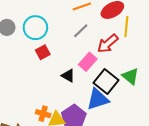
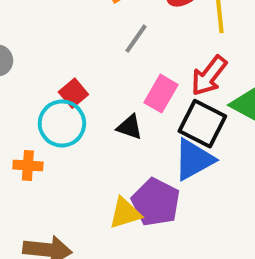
cyan circle: (35, 28) -> (62, 123), moved
red arrow: (108, 44) -> (209, 76), moved
orange cross: (43, 114) -> (28, 165), moved

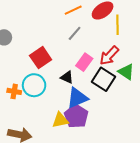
red square: (73, 93) -> (41, 58), size x1.5
cyan circle: (62, 123) -> (34, 85), moved
blue triangle: (194, 160) -> (77, 98), moved

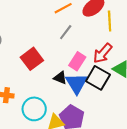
cyan circle: (34, 85) -> (34, 109), moved
blue triangle: (77, 98) -> (77, 83), moved, turned -35

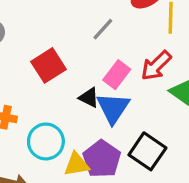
black square: (98, 78) -> (147, 151), moved

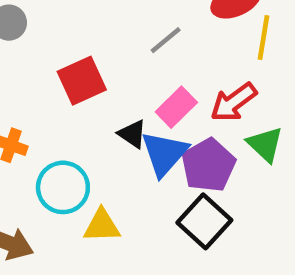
purple pentagon: (102, 159) -> (208, 165), moved

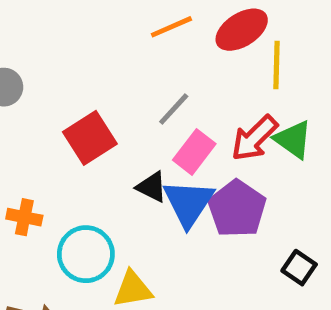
gray line: (166, 40) -> (174, 109), moved
green triangle: (265, 144) -> (293, 139), moved
black square: (204, 221) -> (299, 268), moved, size x0.6

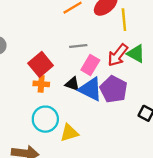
gray line: (174, 109) -> (78, 46), turned 48
blue triangle: (188, 203) -> (91, 89), turned -30
orange cross: (24, 217) -> (41, 84), moved

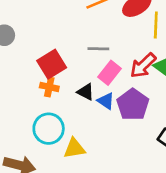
blue triangle: (91, 89) -> (106, 101), size x0.6

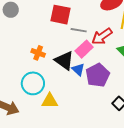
red square: (52, 64) -> (61, 15), moved, turned 35
red arrow: (143, 66) -> (102, 36), moved
black triangle: (86, 92) -> (64, 60), size x1.5

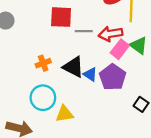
red arrow: (102, 36) -> (111, 34), turned 35
pink rectangle: (84, 49) -> (120, 49), moved
orange cross: (38, 53) -> (43, 63), turned -32

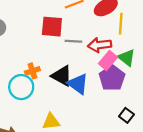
blue triangle: (90, 74) -> (78, 84), size x1.5
purple pentagon: (113, 77) -> (112, 78), moved
cyan circle: (43, 98) -> (21, 87), moved

